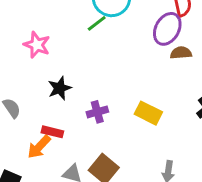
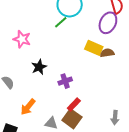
brown semicircle: (181, 53) -> (107, 53), moved
yellow rectangle: (148, 113) -> (94, 48), moved
red rectangle: (52, 132) -> (74, 105), moved, turned -56

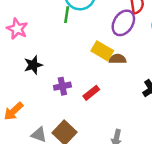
green line: (61, 22) -> (67, 15), turned -48
red rectangle: (74, 105) -> (91, 93), moved

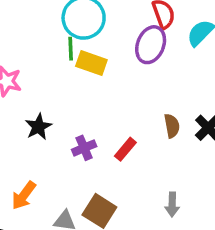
yellow rectangle: (102, 51) -> (91, 63), moved
brown semicircle: (118, 59) -> (172, 126), moved, turned 91

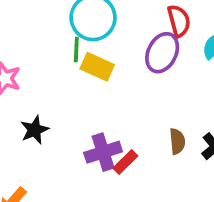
purple cross: (84, 148) -> (103, 152), moved, size x1.4

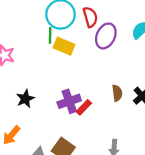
red semicircle: (179, 21) -> (90, 17), moved
black star: (35, 130) -> (25, 99), moved

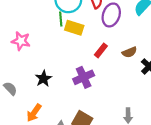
brown semicircle: (117, 93) -> (129, 52), moved, turned 80
red rectangle: (84, 107) -> (101, 50), moved

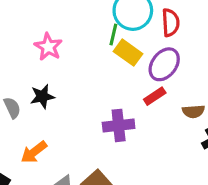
purple ellipse: (111, 15) -> (164, 64), moved
black star: (44, 79) -> (42, 96), moved

